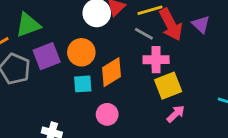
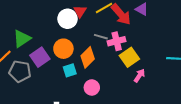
gray line: (144, 34) -> (101, 37), moved

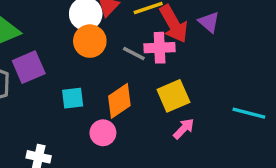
pink cross: (117, 41) -> (160, 48), moved
orange circle: (63, 49) -> (90, 41), moved
orange diamond: (88, 57) -> (119, 101), moved

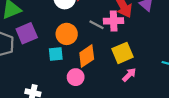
orange circle: (90, 41) -> (67, 34), moved

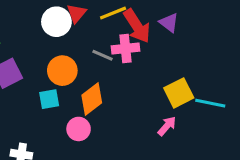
yellow square: (123, 53) -> (179, 93), moved
pink arrow: (129, 75) -> (167, 126), moved

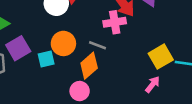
gray line: (102, 55) -> (98, 45), moved
cyan square: (49, 99) -> (46, 59), moved

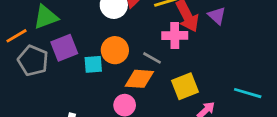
yellow square: (161, 57) -> (185, 86), moved
orange diamond: (89, 66) -> (139, 79), turned 36

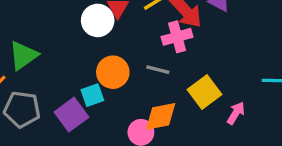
purple square: (64, 48) -> (71, 115), moved
orange diamond: (139, 79) -> (161, 116), moved

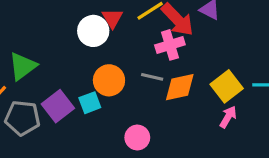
yellow square: (204, 92) -> (227, 86), moved
purple square: (71, 115) -> (58, 106), moved
orange diamond: (161, 116) -> (180, 87), moved

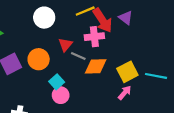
red triangle: (112, 18) -> (65, 45), moved
orange circle: (109, 80) -> (39, 59), moved
cyan square: (90, 103) -> (57, 82), moved, turned -32

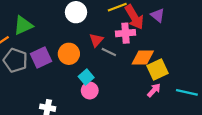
orange diamond: (96, 66) -> (143, 57), moved
cyan line: (156, 76) -> (187, 92), moved

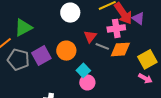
purple triangle: (158, 15) -> (138, 18), moved
orange diamond: (143, 57) -> (120, 49), moved
pink arrow: (154, 90) -> (145, 78), turned 80

